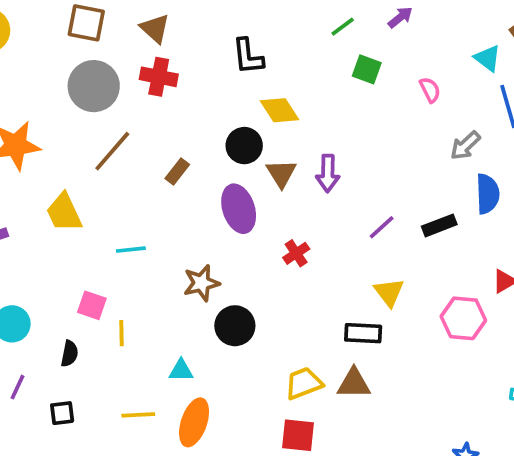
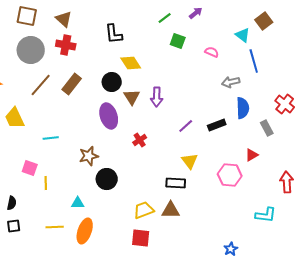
pink semicircle: (430, 90) -> (212, 52), turned -40
gray arrow: (465, 146) -> (231, 82), turned 30
brown rectangle: (177, 172) -> (72, 84), moved, size x1.5
black semicircle: (70, 354) -> (12, 203), moved

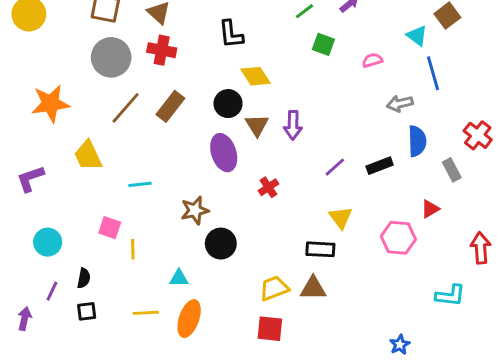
pink semicircle: (212, 52) -> (372, 60), turned -40

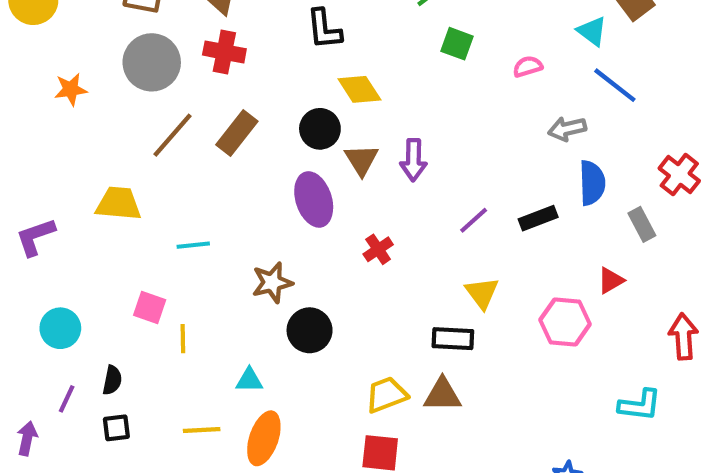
blue line: (433, 73) -> (615, 85), turned -36
orange star: (51, 104) -> (71, 89), moved, size x0.6
yellow trapezoid: (88, 156) -> (118, 204), turned 120

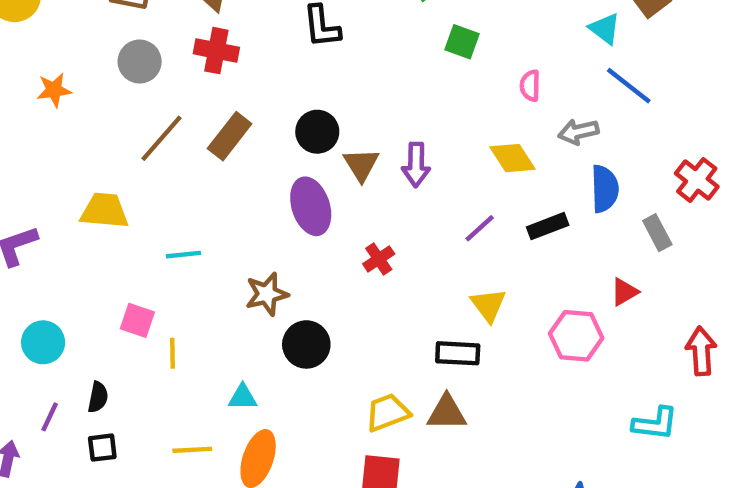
gray circle: (152, 62) -> (140, 62), size x0.7
pink semicircle: (528, 67) -> (530, 86), moved, turned -72
yellow diamond: (359, 89) -> (513, 158), moved

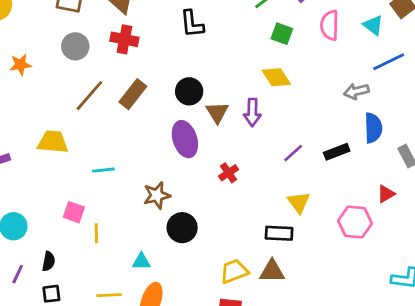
pink semicircle: (530, 86) -> (330, 25), moved, size x1.5
blue line: (629, 86) -> (389, 62), turned -64
yellow diamond: (513, 158) -> (276, 77), moved

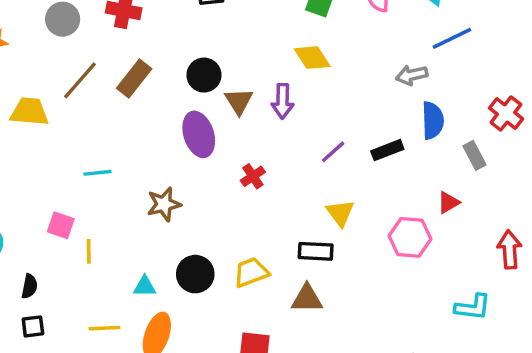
yellow trapezoid: (53, 142) -> (29, 112), moved
black circle: (182, 228) -> (195, 274), moved
yellow trapezoid: (234, 271) -> (251, 272), moved

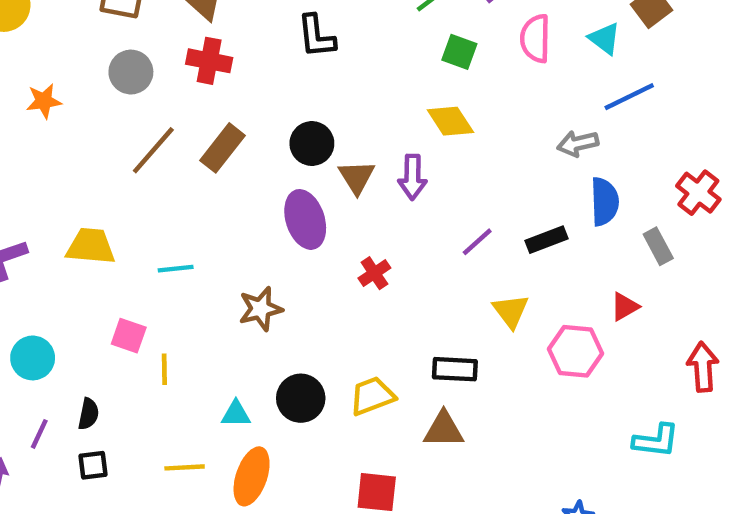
yellow trapezoid: (29, 112) -> (91, 246), moved
yellow triangle: (340, 213) -> (511, 311), moved

